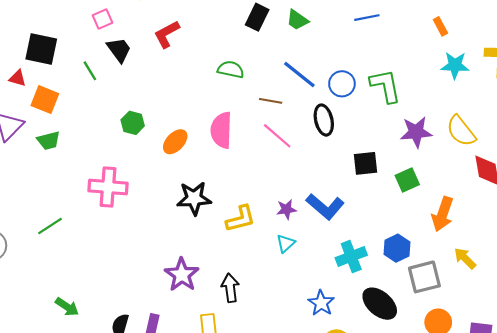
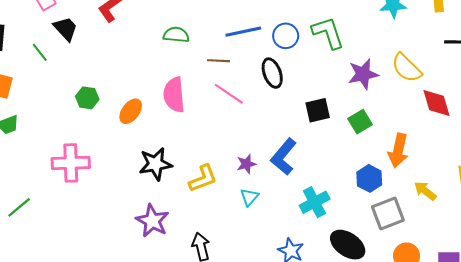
blue line: (299, 74) -> (243, 32), turned -44
blue L-shape: (325, 207) -> (284, 157), turned 96
blue hexagon: (397, 248) -> (369, 178), moved
purple star: (182, 275) -> (152, 221), moved

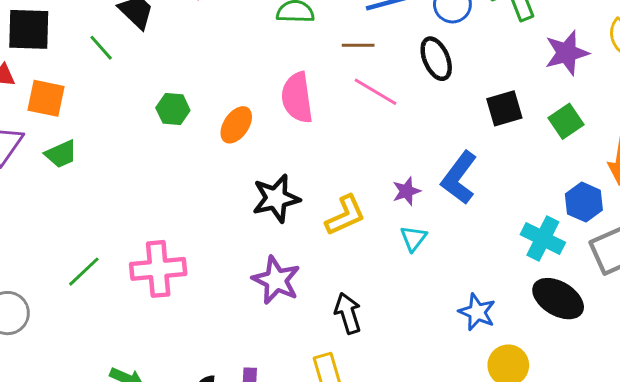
pink cross: (71, 163) -> (158, 269), moved
cyan cross: (315, 202) -> (543, 239), moved, turned -32

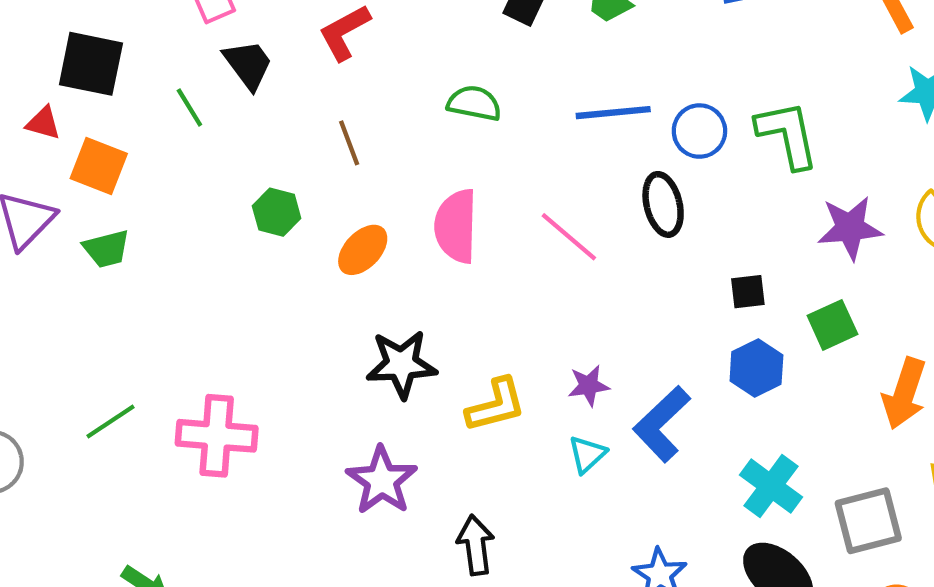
brown line: (358, 45) -> (349, 143), moved, turned 60
black square: (504, 108) -> (748, 292), size x0.7
blue L-shape: (459, 178) -> (662, 424), moved
blue hexagon: (584, 202) -> (756, 368), moved

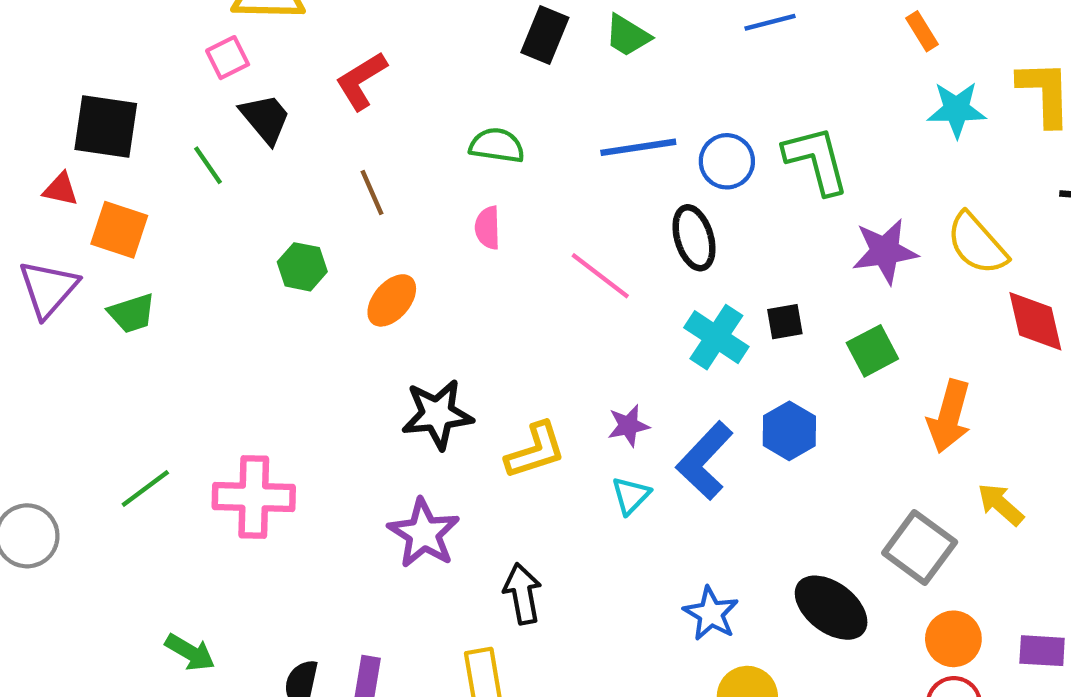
pink semicircle: (456, 226) -> (488, 228), moved, size x0.6
blue hexagon: (756, 368) -> (789, 431), moved
cyan cross: (771, 486) -> (716, 337), moved
gray square: (868, 521) -> (920, 548), turned -36

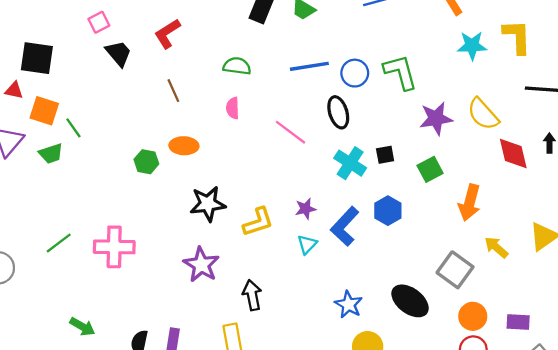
green line: (208, 165) -> (73, 128), moved
green hexagon: (302, 267) -> (146, 162), moved
orange ellipse: (392, 300) -> (184, 146), turned 52

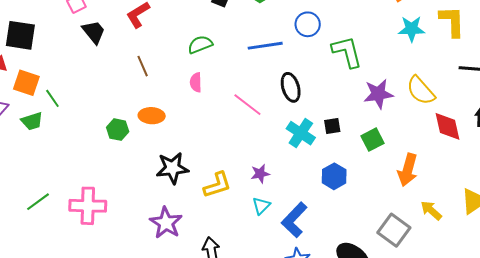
green semicircle: (237, 66) -> (200, 45), turned -30
blue circle: (355, 73) -> (308, 24), moved
blue L-shape: (345, 226) -> (294, 220), moved

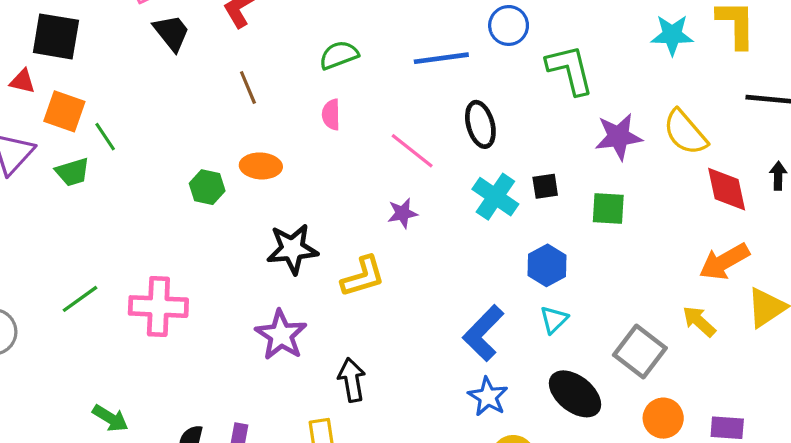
green square: (373, 140) -> (608, 208), turned 30
orange arrow: (408, 170) -> (724, 262), moved, turned 44
purple star: (260, 174) -> (403, 213), moved
cyan triangle: (261, 206) -> (554, 320), moved

